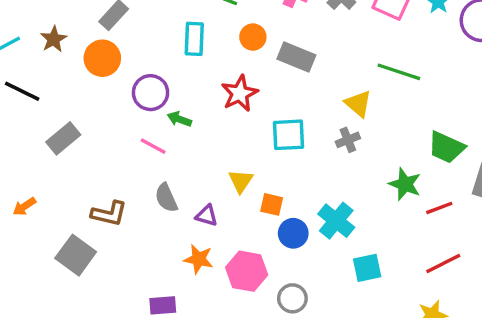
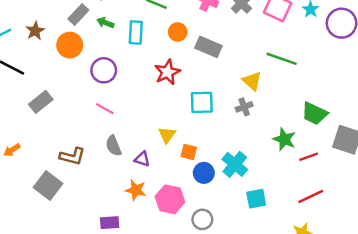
green arrow: (179, 119) -> (105, 23), moved

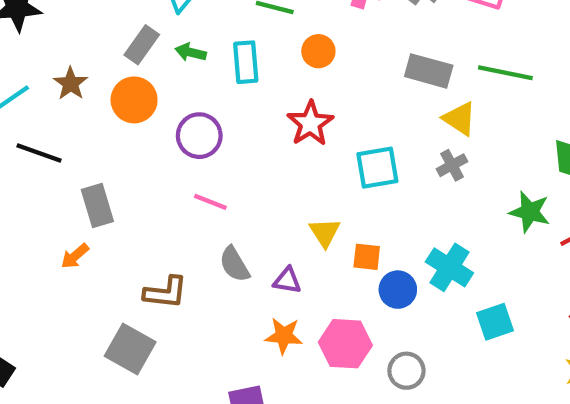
gray rectangle: (208, 47) -> (429, 71), moved
gray rectangle: (41, 102) -> (97, 206), turned -60
orange arrow: (12, 150) -> (75, 256), moved

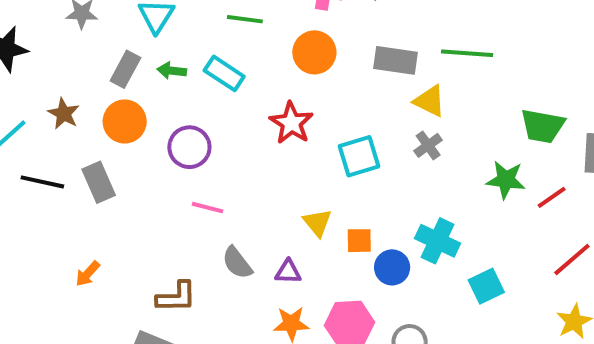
orange circle: (318, 51) -> (314, 52), moved, size x1.4
cyan rectangle: (246, 62) -> (224, 73), turned -45
gray rectangle: (97, 206) -> (99, 182), moved

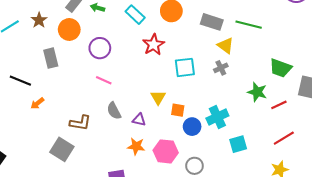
cyan rectangle: (224, 73) -> (135, 15), moved
black line: (42, 182) -> (20, 81), moved
cyan cross: (438, 241) -> (217, 117), turned 30

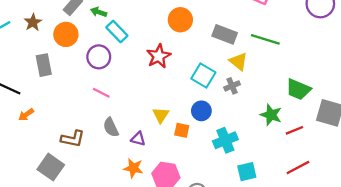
cyan rectangle: (135, 15) -> (117, 31), moved
cyan square: (185, 67) -> (203, 75), moved, turned 35
blue circle: (192, 127) -> (201, 111), moved

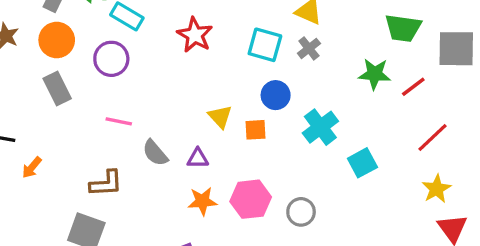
gray rectangle: (44, 65) -> (57, 89), moved
pink line: (101, 93) -> (119, 121), moved

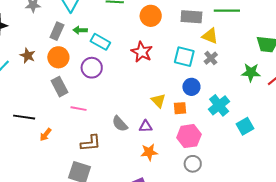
pink line: (119, 121) -> (79, 109), moved
pink hexagon: (251, 199) -> (189, 136), moved
gray circle: (301, 212) -> (193, 164), moved

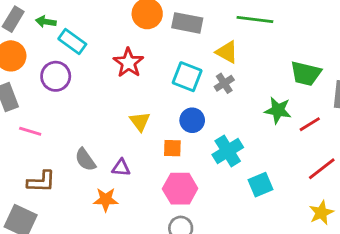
gray rectangle: (191, 17) -> (187, 23), moved
yellow triangle: (158, 101) -> (140, 121), moved
orange star: (149, 152) -> (106, 200), moved

